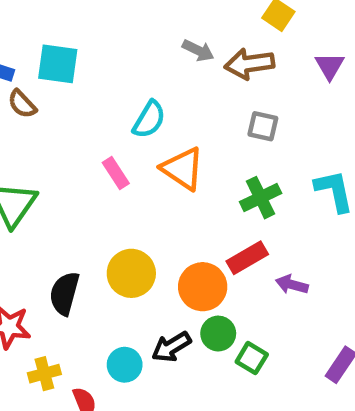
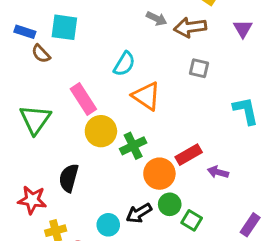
pink rectangle: (116, 173) -> (83, 99), moved, size x1.5
green cross: (261, 198) -> (133, 146), moved
yellow circle: (131, 273) -> (101, 131), moved

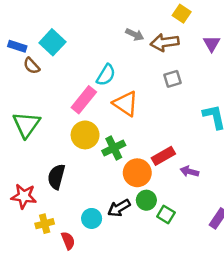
cyan square: (64, 27) -> (52, 42), turned 35
gray square: (199, 68) -> (172, 79), turned -30
pink rectangle: (83, 99) -> (84, 100), moved, turned 72

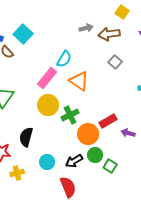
gray arrow: (135, 35) -> (86, 28), turned -40
gray square: (172, 79) -> (115, 62), turned -32
cyan circle: (92, 218) -> (47, 162), moved
red semicircle: (68, 241) -> (68, 187), moved, size x1.5

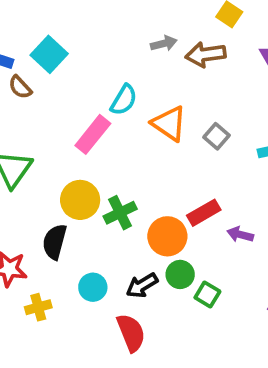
gray square: (115, 62) -> (216, 136), moved
orange triangle: (79, 81) -> (169, 124), moved
yellow circle: (48, 105) -> (80, 200), moved
green cross: (70, 115) -> (120, 213), moved

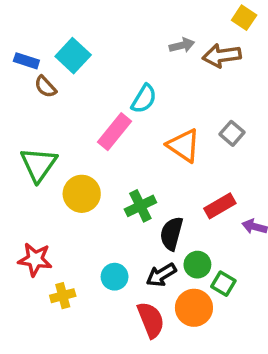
orange triangle: (169, 124) -> (184, 145), moved
yellow circle: (80, 200) -> (82, 194), moved
orange circle: (167, 236) -> (194, 308), moved
black semicircle: (55, 242) -> (172, 234), moved

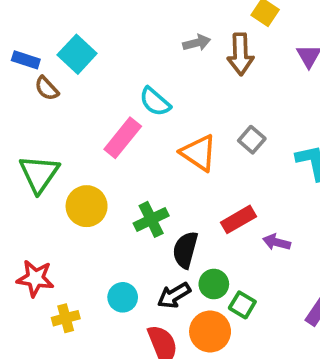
brown arrow: (222, 56) -> (240, 54), turned -84
cyan semicircle: (144, 99) -> (155, 102), turned 100

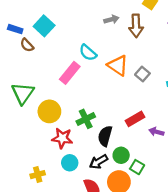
orange triangle: (199, 153) -> (118, 65), moved
red star: (35, 278) -> (62, 138), moved

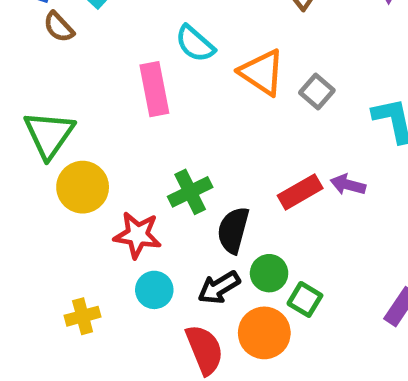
pink rectangle: (70, 73) -> (154, 89), turned -50
yellow circle: (49, 111) -> (83, 187), moved
purple arrow: (156, 132) -> (348, 185), moved

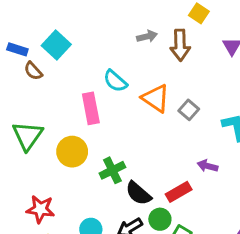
yellow circle: (83, 187) -> (72, 152), moved
red rectangle: (300, 192) -> (179, 192), moved
black semicircle: (233, 230) -> (138, 193), turned -64
red star: (138, 235) -> (40, 209), moved

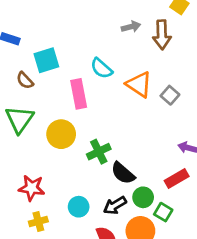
cyan square: (56, 45) -> (46, 60), moved, turned 30
brown semicircle: (33, 71) -> (25, 80), moved
red rectangle: (179, 192) -> (177, 178), moved

